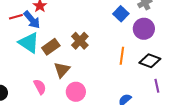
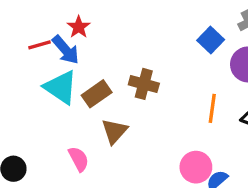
brown cross: (80, 41) -> (144, 84), turned -30
pink circle: (76, 92) -> (196, 167), moved

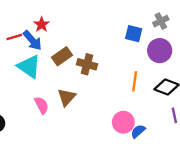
blue square: (211, 40) -> (134, 34), turned -30
brown rectangle: (97, 94) -> (62, 56), moved
pink semicircle: (79, 159) -> (42, 105), moved

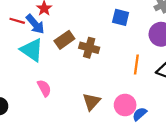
blue square: (134, 34) -> (121, 17), moved
red line: (14, 37) -> (17, 21), turned 32
brown triangle: (67, 97) -> (91, 102), moved

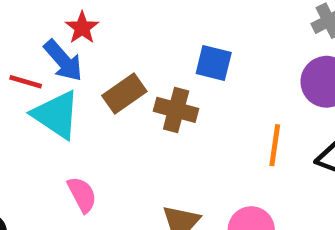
blue square: (121, 17) -> (214, 63), moved
red line: (17, 21) -> (26, 82), moved

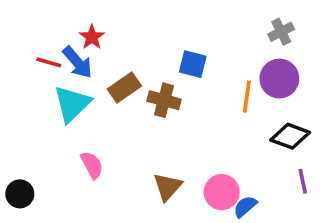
red line: (26, 82) -> (49, 62), moved
cyan triangle: (56, 115) -> (72, 104), turned 42
orange line: (275, 145) -> (247, 97), moved

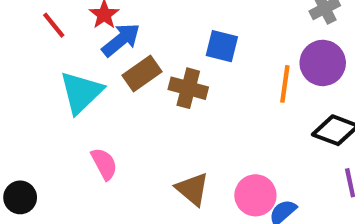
red line: (49, 62) -> (54, 25), moved, turned 35
blue arrow: (77, 62) -> (121, 40), moved, turned -88
brown triangle: (168, 187) -> (192, 189), turned -32

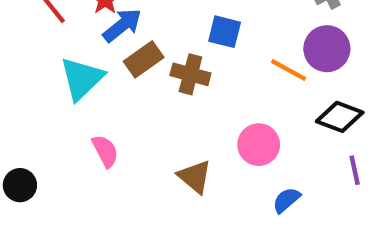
orange line: (285, 84) -> (289, 70), turned -69
pink circle: (255, 195) -> (259, 145), moved

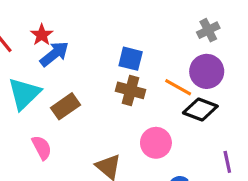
brown rectangle: (144, 59) -> (65, 106), moved
brown cross: (190, 74) -> (131, 90), moved
black diamond: (340, 117) -> (200, 109), moved

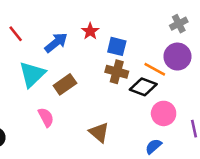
red star: (42, 35) -> (90, 31), moved
black diamond: (200, 109) -> (143, 87), moved
pink circle: (156, 143) -> (164, 113), moved

